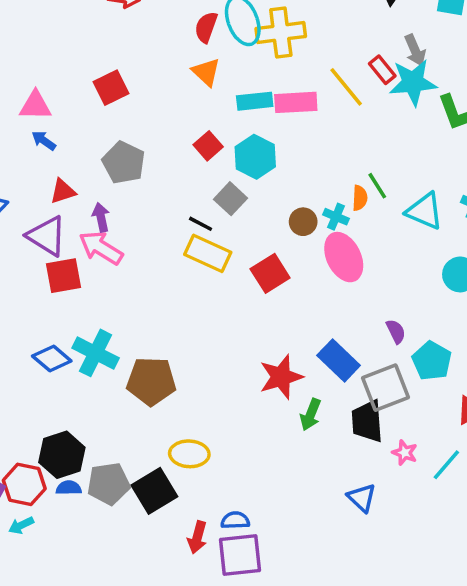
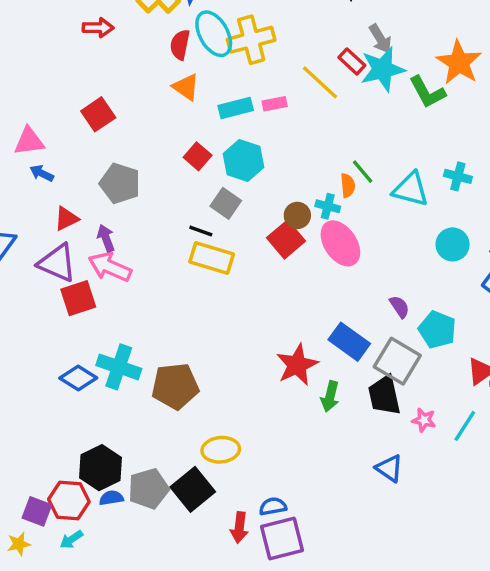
pink rectangle: (296, 102) -> (275, 104), size x0.6
red square: (270, 273) -> (286, 239), moved
gray square: (386, 388) -> (397, 361), turned -30

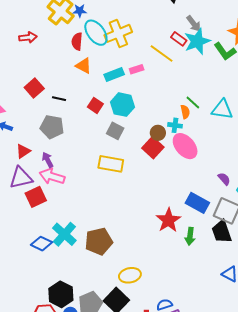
black line: (201, 231) -> (59, 99), moved
purple triangle: (57, 263) -> (21, 178), turned -30
cyan cross: (119, 367) -> (64, 234), turned 30

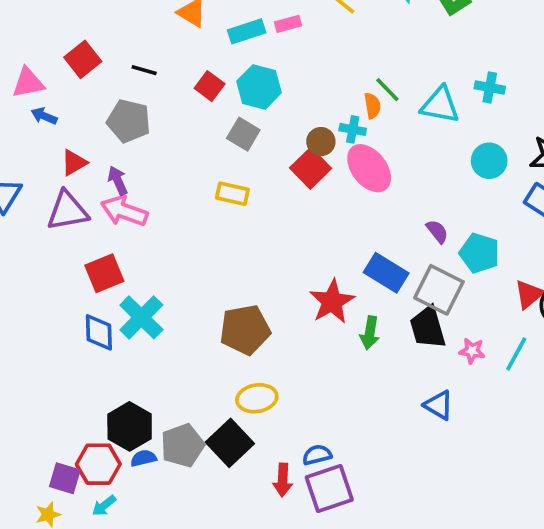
red square: (34, 88) -> (83, 59), moved
yellow rectangle: (111, 164) -> (232, 194), size x0.7
red square: (36, 197) -> (104, 273), moved
brown pentagon: (99, 241) -> (245, 330), moved
blue diamond: (41, 244) -> (99, 332), turned 60

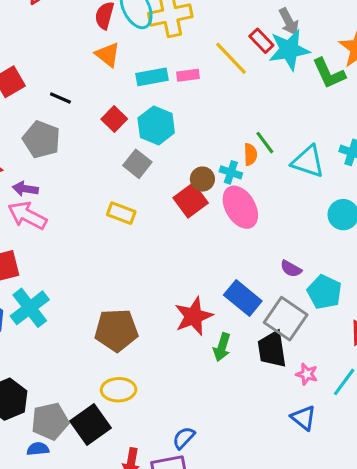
purple arrow: (118, 181) -> (25, 189), turned -65
purple semicircle: (437, 231) -> (291, 269), turned 150
blue triangle: (439, 405) -> (303, 418), moved
blue semicircle: (317, 455) -> (184, 438), moved, turned -40
blue semicircle: (143, 458) -> (38, 449), moved

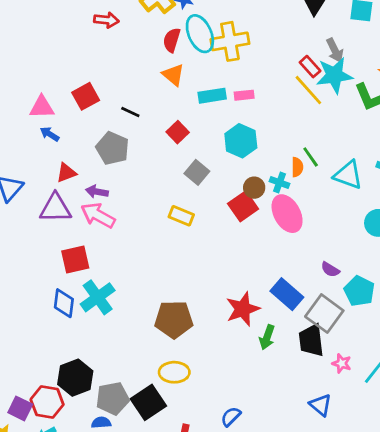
yellow line: (231, 58) -> (308, 90), moved
cyan hexagon: (156, 125) -> (241, 141), moved
blue triangle: (303, 418) -> (321, 405), moved

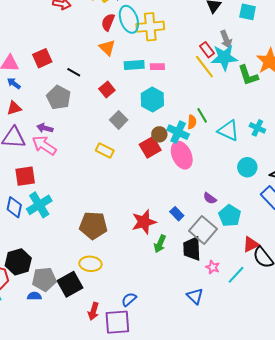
red triangle: (66, 173) -> (14, 108), moved
cyan cross: (280, 182) -> (178, 132), size x1.5
blue rectangle: (287, 294) -> (177, 214), size x0.6

